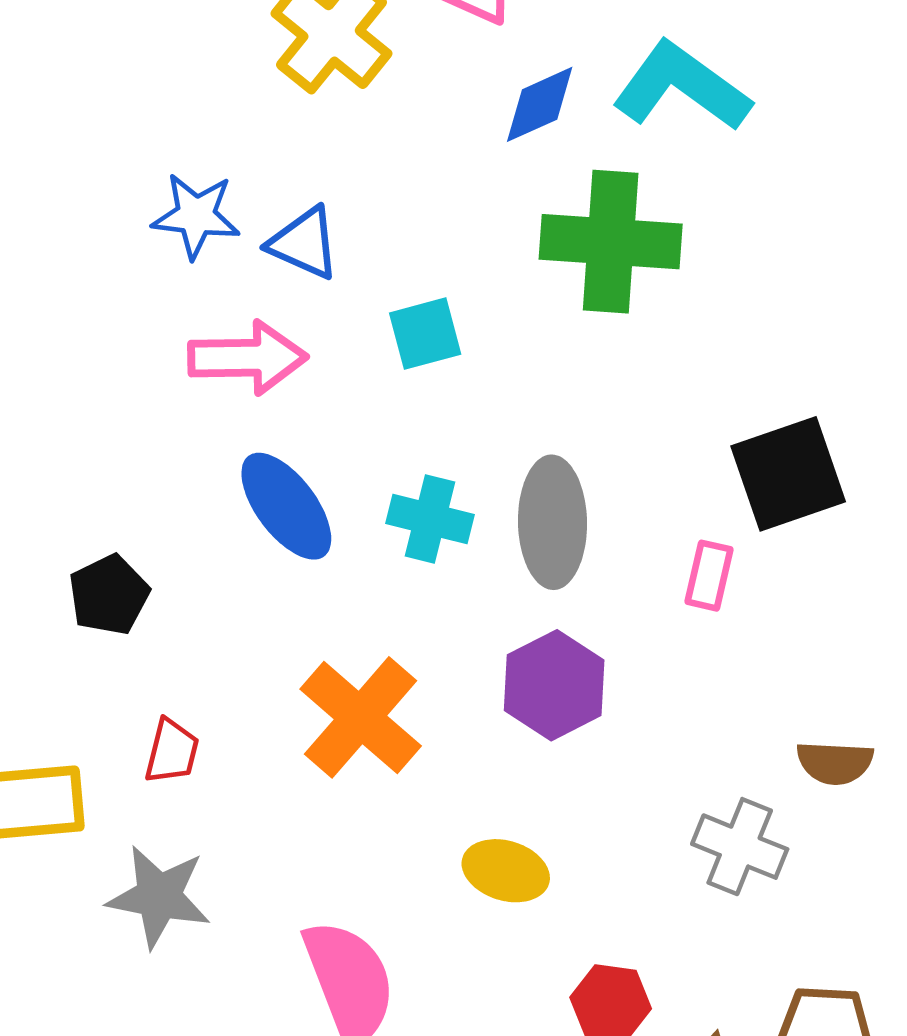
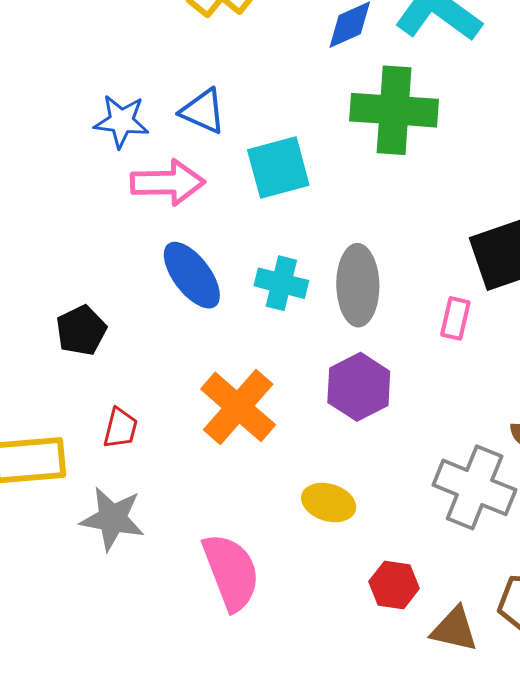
blue star: (196, 216) -> (121, 121), moved
cyan square: (425, 334) -> (278, 168), size x1.4
gray cross: (740, 847) -> (475, 487), size x1.4

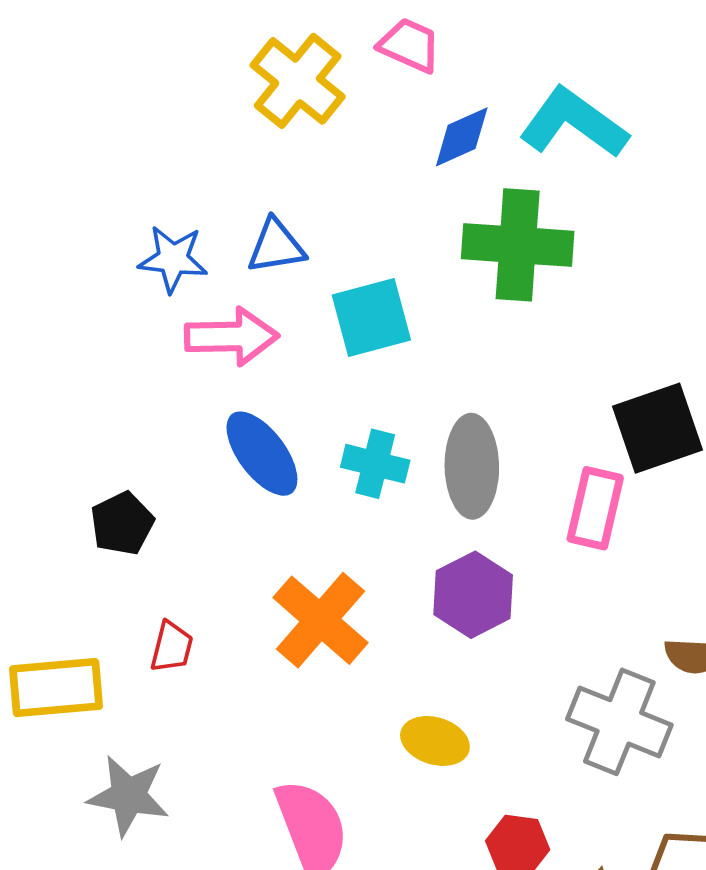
blue triangle: (203, 111) -> (276, 246), turned -33
pink rectangle: (455, 318) -> (595, 508), size x1.5
gray star: (112, 519) -> (128, 796), moved

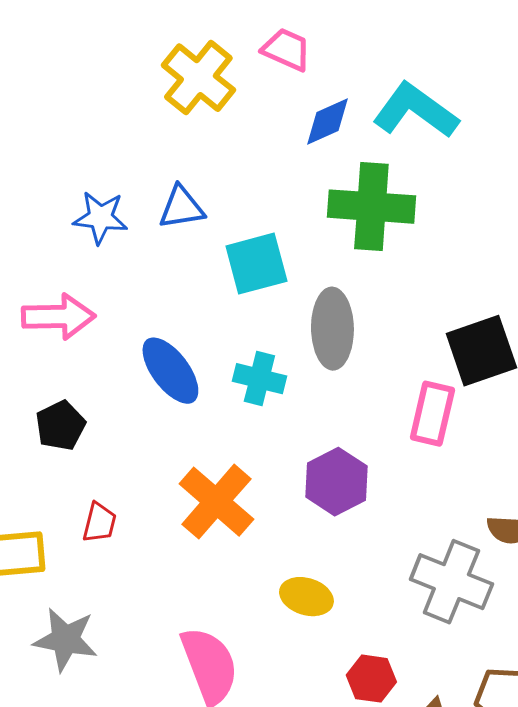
pink arrow: (231, 337) -> (58, 317), moved
gray ellipse: (472, 466) -> (332, 329), moved

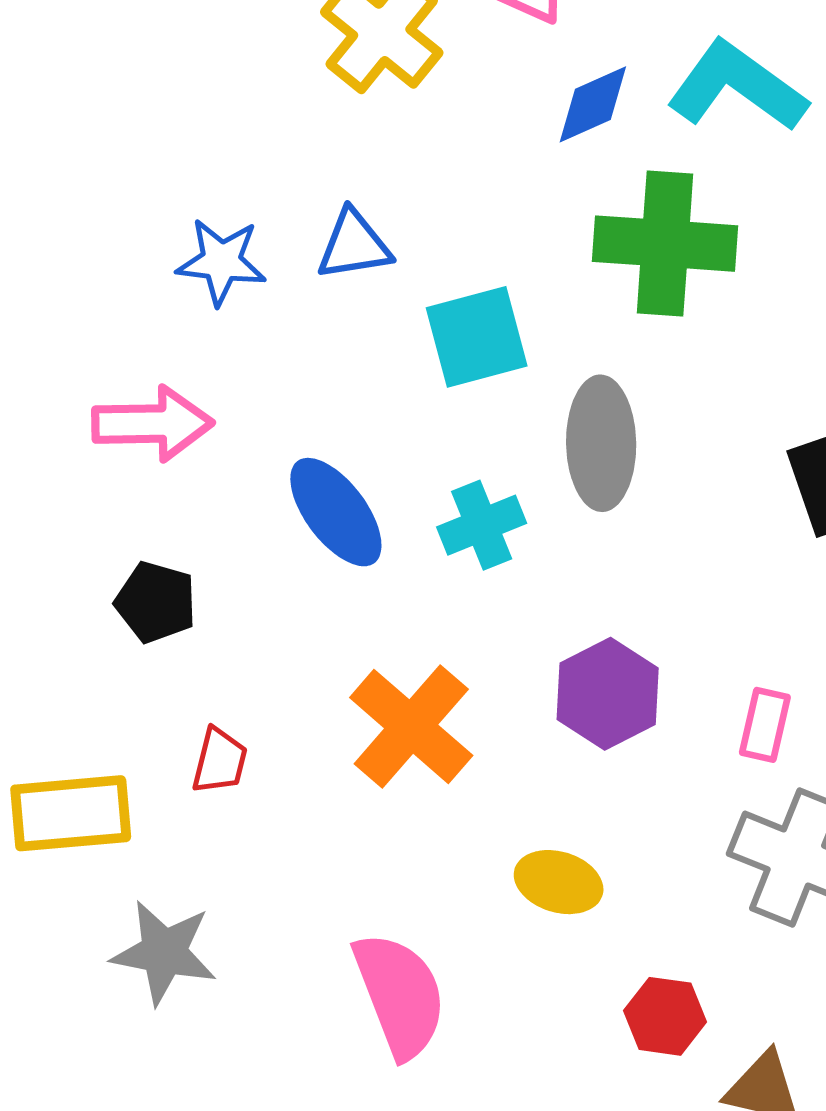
cyan cross: (259, 379) -> (482, 525), turned -36
pink rectangle: (432, 414) -> (765, 725), moved, size x0.7
black pentagon: (60, 426) -> (156, 602), turned -30

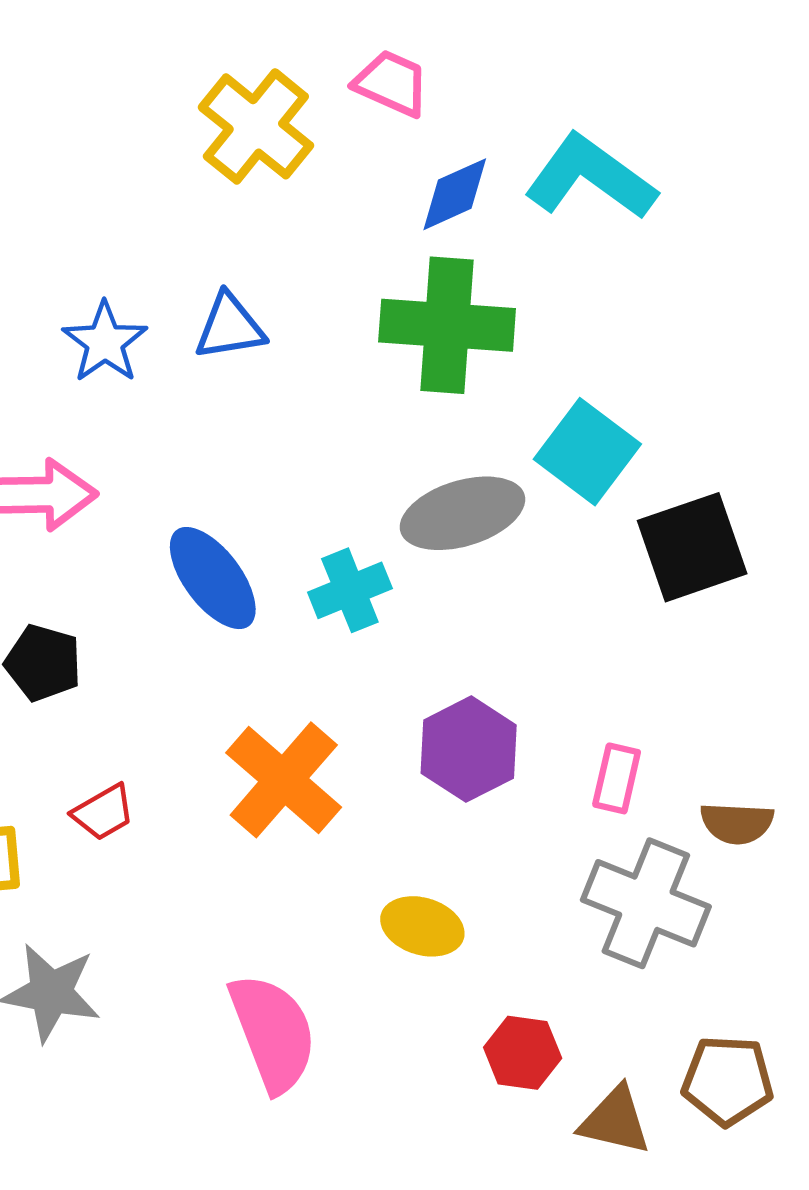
green cross: (665, 244) -> (447, 325), moved
blue star: (221, 262) -> (105, 342), turned 30
cyan square: (477, 337) -> (587, 452), moved, turned -38
gray ellipse: (601, 443) -> (462, 513), turned 74
red trapezoid: (220, 761) -> (103, 812), turned 46

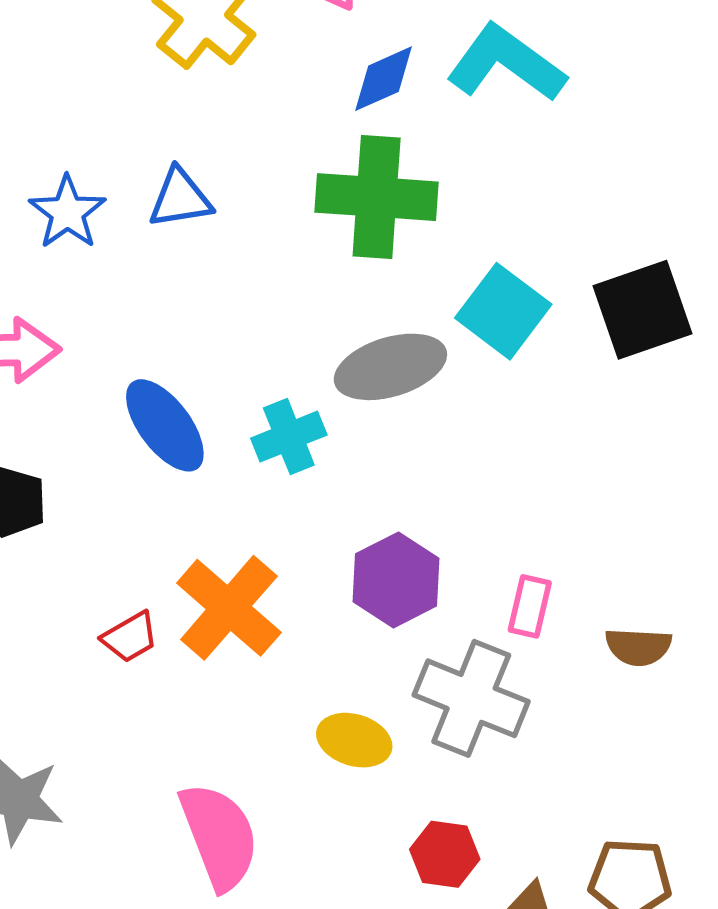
black square: (692, 547) -> (642, 310), moved
red trapezoid: (103, 812) -> (130, 637), moved
gray cross: (646, 903) -> (471, 698), moved

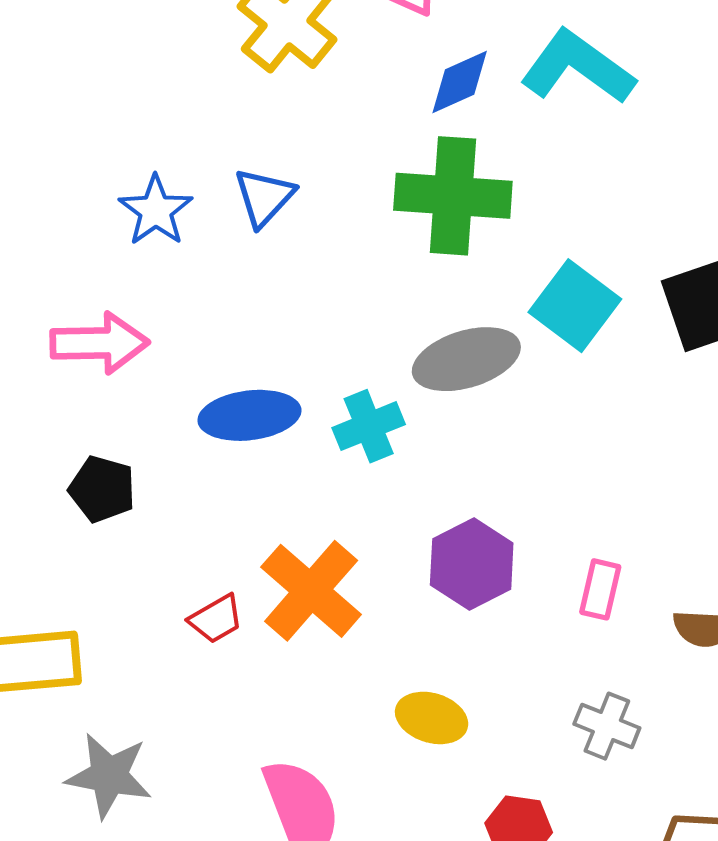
blue triangle: (180, 198) -> (264, 197), turned -38
blue ellipse: (165, 425) -> (249, 415), turned -60
gray cross: (471, 698) -> (607, 726), moved, size x0.6

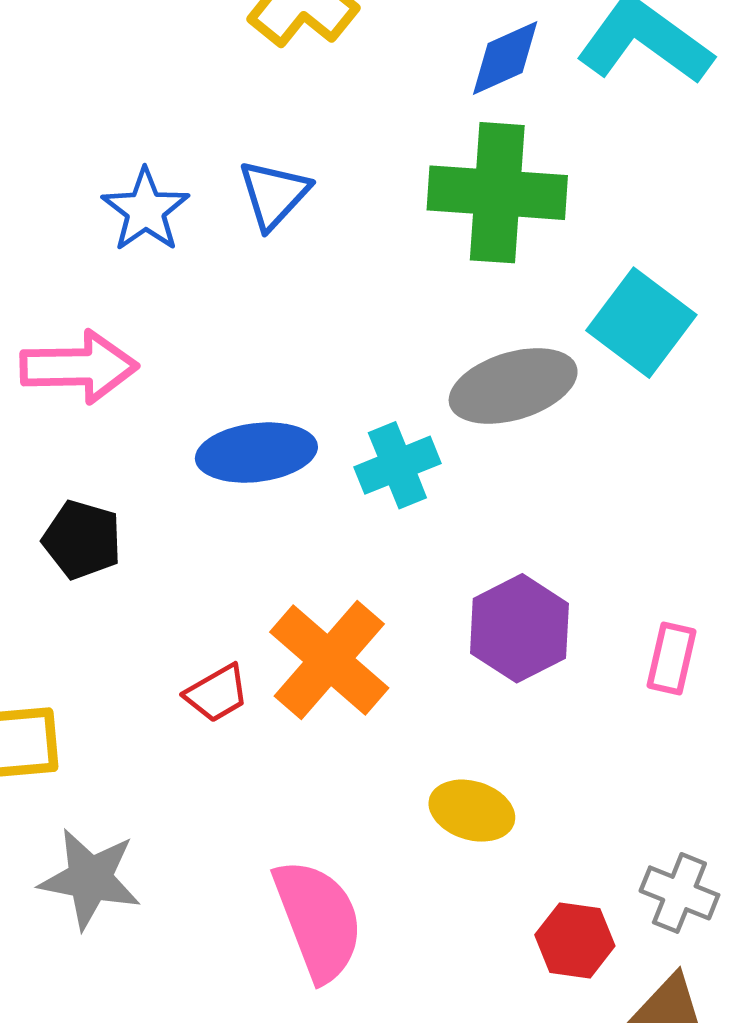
gray cross: (607, 726) -> (679, 893), moved

